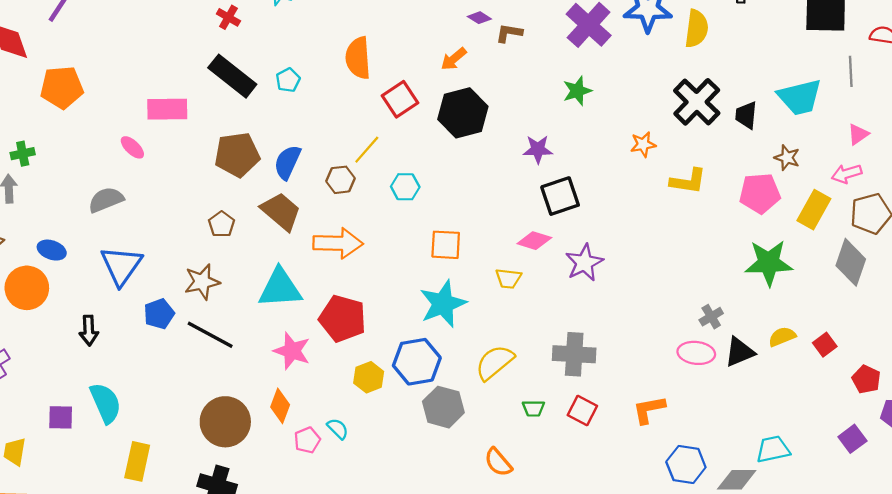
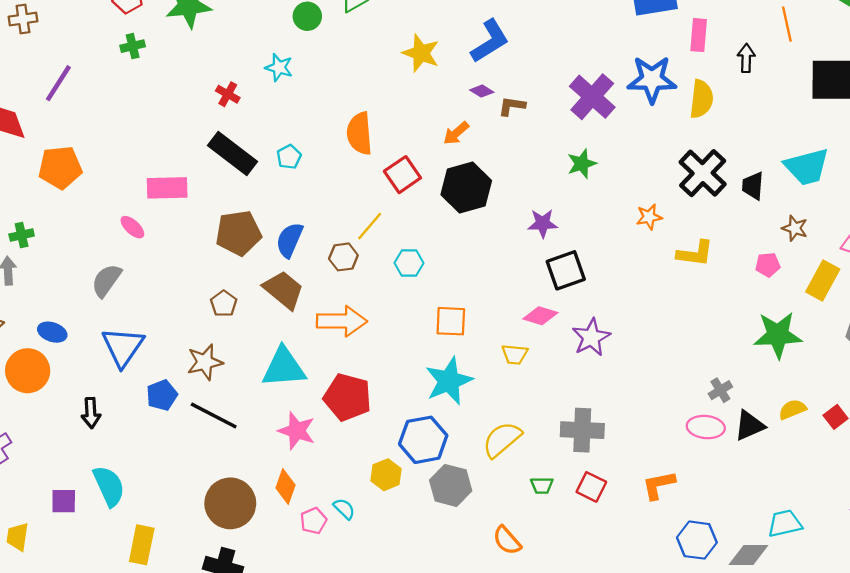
pink pentagon: (760, 193) -> (768, 265), size x0.6
gray semicircle: (106, 200) -> (106, 280), turned -32
yellow hexagon: (369, 377) -> (386, 475), moved

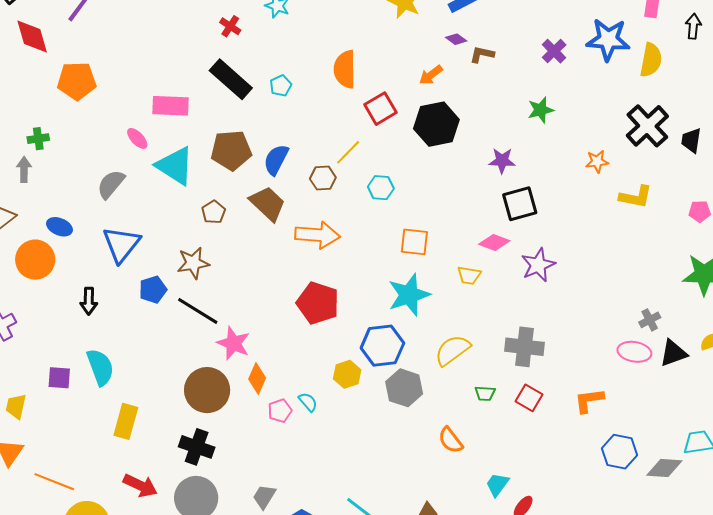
purple cross: (592, 97) -> (554, 51), size x0.6
cyan triangle: (284, 367) -> (175, 166), moved, turned 33
pink star: (297, 431) -> (233, 343), moved

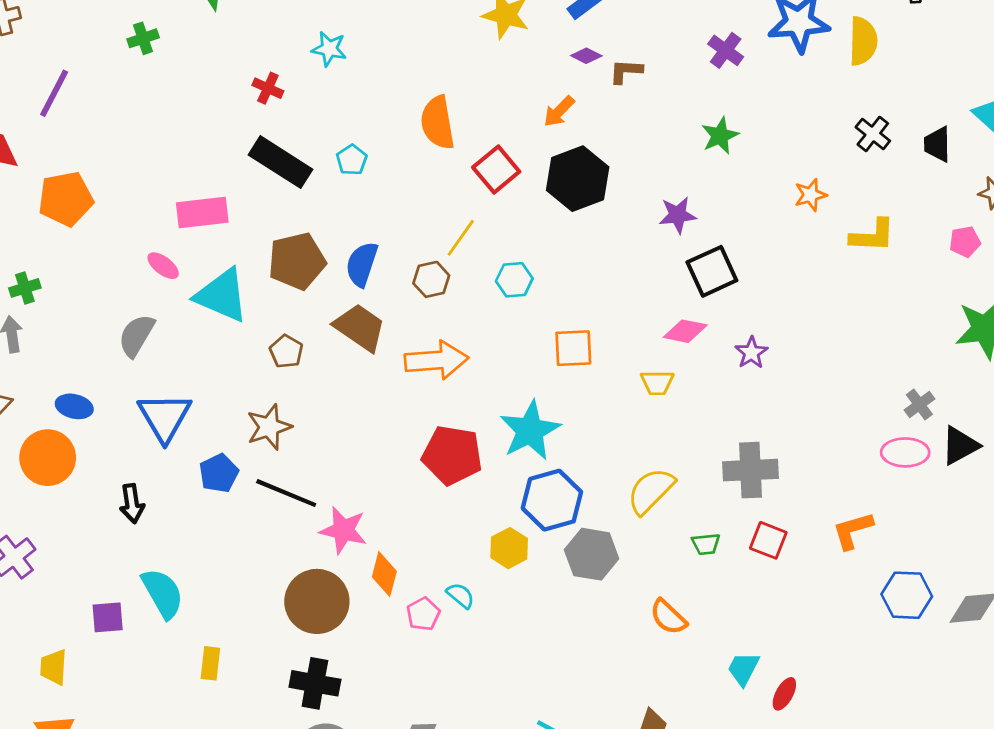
black cross: (647, 126) -> (873, 134), size x0.6
purple star: (538, 265) -> (751, 353), size x0.7
cyan star: (409, 295) -> (530, 430), moved
yellow rectangle: (126, 421) -> (210, 663), size x0.7

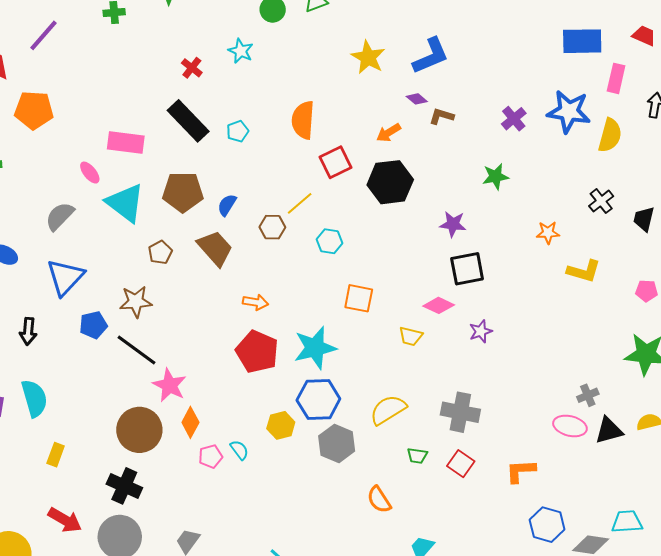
blue semicircle: (362, 264) -> (227, 205), size x0.7
orange arrow: (436, 360) -> (256, 302), moved, size x0.6

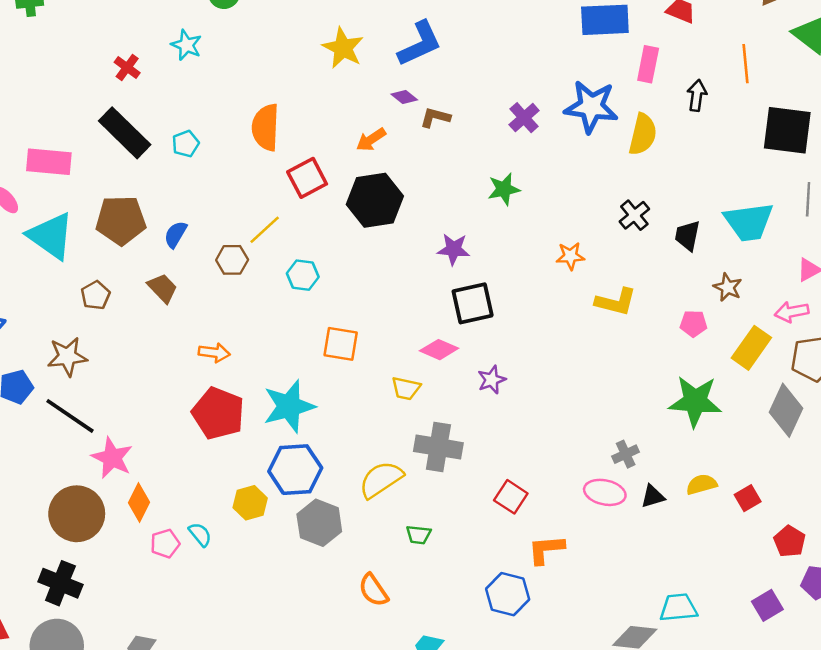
brown trapezoid: (215, 248) -> (163, 288), size x0.7
gray cross: (460, 412) -> (438, 447), moved
black triangle: (609, 430) -> (653, 496), size x0.7
red square: (461, 464) -> (511, 497), moved
blue hexagon: (547, 525) -> (508, 594), moved

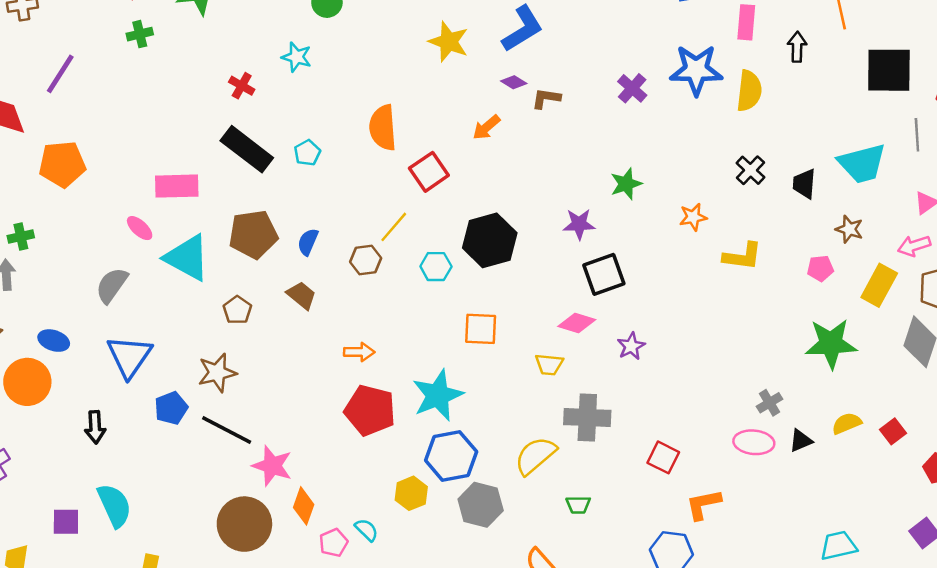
green star: (504, 189) -> (626, 184), moved
black hexagon: (375, 200) -> (490, 240), moved

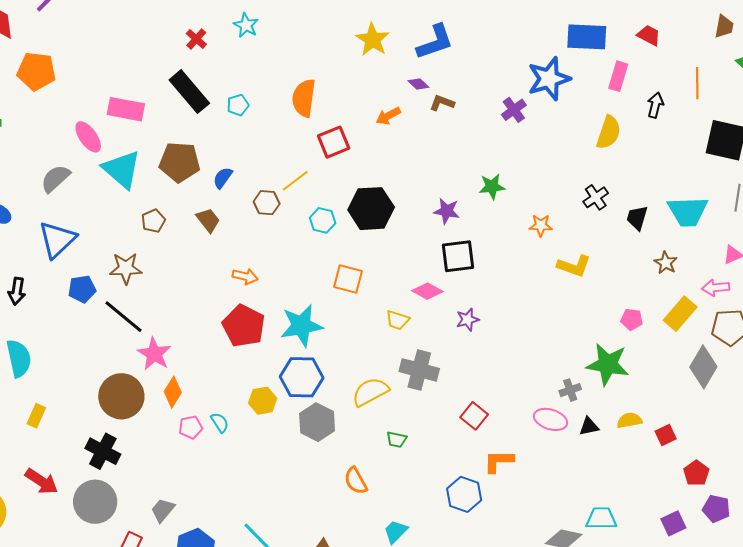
blue star: (696, 70) -> (549, 79), moved, turned -30
pink ellipse: (140, 228) -> (88, 137), size x1.4
pink pentagon: (820, 268) -> (632, 319), moved
green star: (831, 344) -> (608, 364), moved

